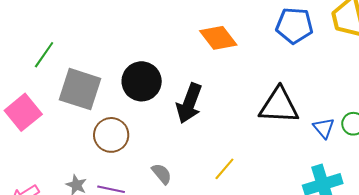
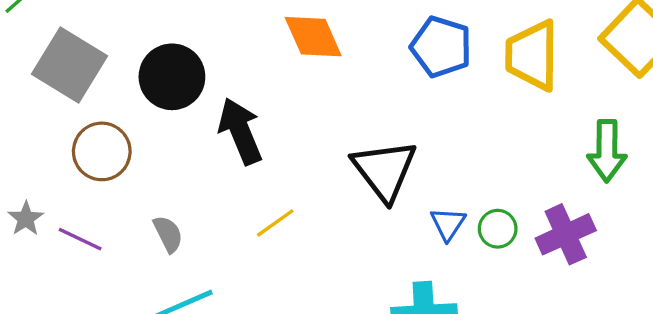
black arrow: (189, 103) -> (240, 131), turned 123
black triangle: (279, 106) -> (385, 170), turned 36
yellow line: (224, 169) -> (275, 223), moved

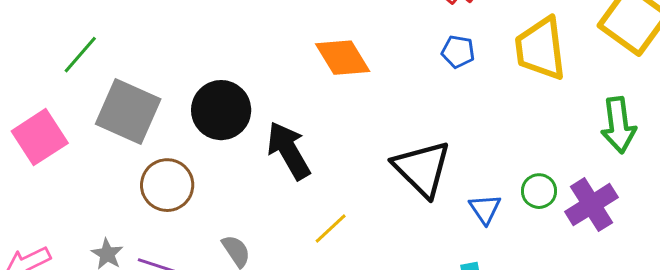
blue pentagon: (441, 47) -> (458, 52), size x0.6
green circle: (498, 229) -> (539, 191), moved

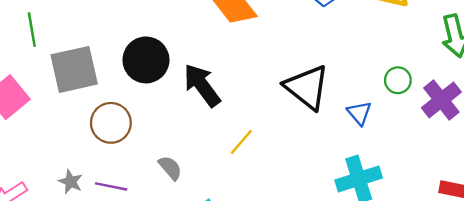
green line: (80, 55) -> (32, 30), turned -44
gray square: (128, 112) -> (74, 69), turned -30
green circle: (539, 191) -> (398, 80), moved

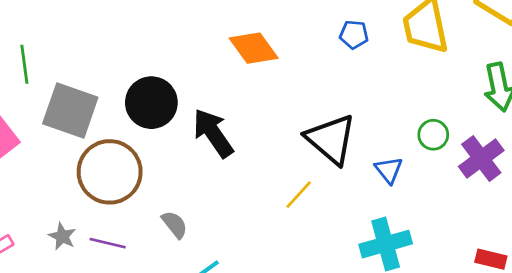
gray square: (74, 69) -> (70, 111), turned 30
brown circle: (111, 123) -> (110, 172), size x1.4
yellow line: (241, 142) -> (299, 195), moved

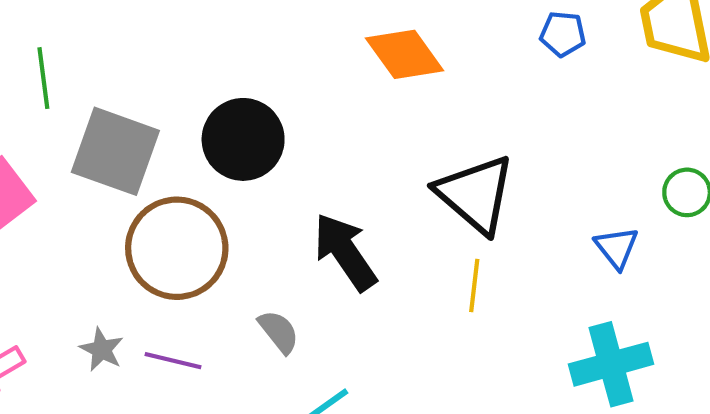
black arrow: (213, 133) -> (345, 252), moved
black triangle: (331, 139) -> (476, 194), moved
yellow line: (299, 195) -> (474, 286), turned -36

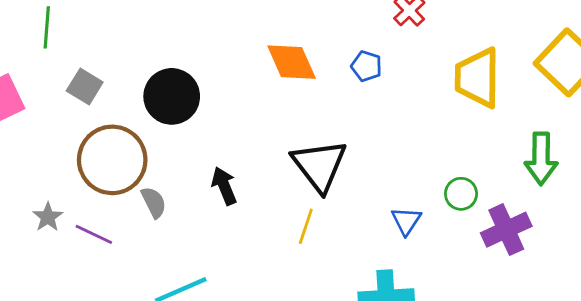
blue pentagon: (563, 34) -> (367, 66), moved
gray square: (115, 151) -> (85, 87), size x0.6
black arrow: (345, 252) -> (224, 186), size x0.7
gray semicircle: (279, 332) -> (154, 202), moved

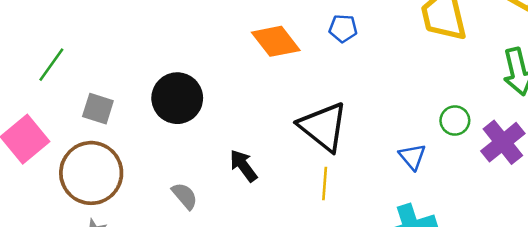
green line: (47, 27) -> (51, 65), turned 45
brown circle: (112, 160) -> (91, 173), moved

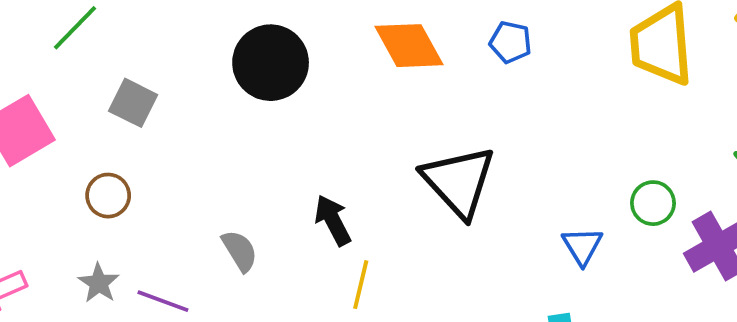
black circle: (177, 98) -> (271, 63), moved
brown circle: (91, 173) -> (108, 196), size x0.5
yellow line: (325, 184) -> (361, 285), moved

